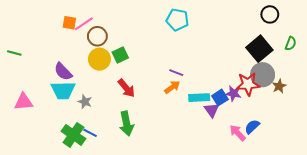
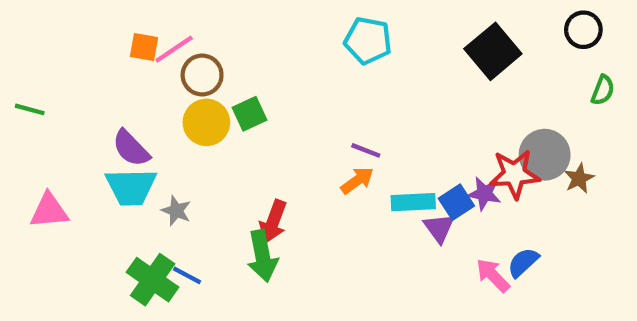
black circle: (270, 14) -> (583, 30), moved
black square: (259, 49) -> (493, 51), moved
red arrow: (126, 88) -> (273, 221), moved, turned 60

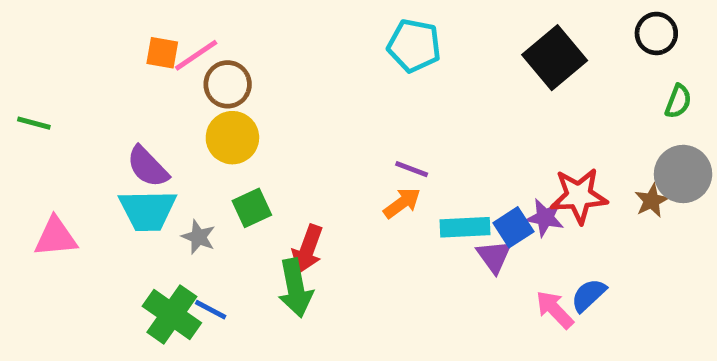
green square: (249, 114) -> (252, 208), moved
gray circle: (545, 155) -> (683, 174), moved

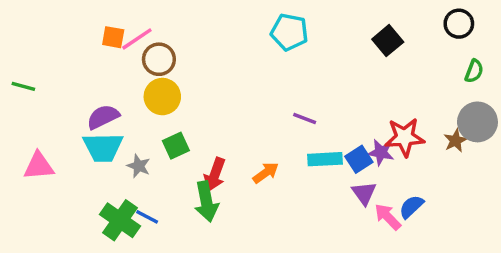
black square: (555, 58) -> (388, 41), size x0.7
purple semicircle: (148, 167) -> (103, 117), turned 108
purple line: (412, 169) -> (305, 119), moved
orange arrow: (402, 203) -> (266, 173), moved
purple triangle: (494, 256) -> (364, 193), moved

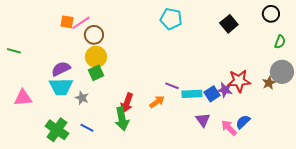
purple line: (305, 119) -> (172, 86), moved
green square: (176, 146) -> (96, 73), moved
purple triangle: (364, 193) -> (203, 120), moved
green cross: (120, 220) -> (57, 130), moved

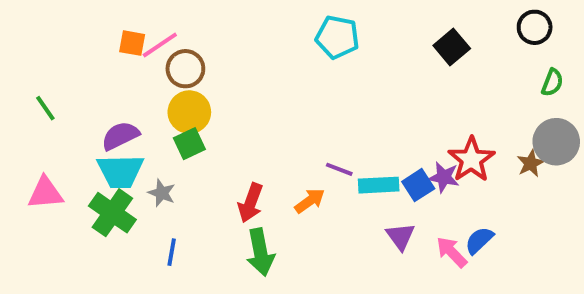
green line: (14, 51) -> (45, 108), moved, turned 40
red star: (239, 81) -> (471, 159), turned -30
green arrow: (122, 119) -> (260, 252), moved
blue line: (87, 128) -> (172, 252), turned 72
green cross: (57, 130) -> (112, 213), moved

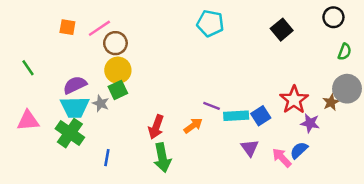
orange square: (132, 43) -> (67, 27), moved
purple star: (444, 177) -> (310, 123), moved
gray star: (162, 193) -> (101, 103), moved

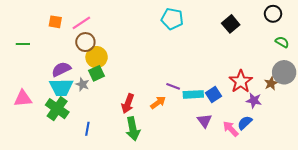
brown circle: (115, 43) -> (85, 42), moved
green semicircle: (345, 52) -> (282, 42), turned -80
green line: (28, 68) -> (23, 44), moved, turned -56

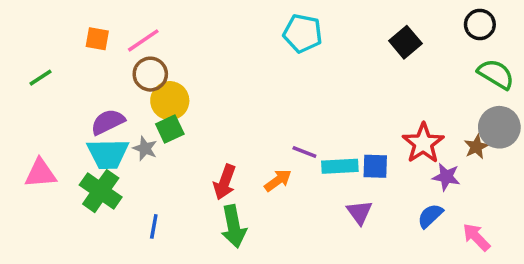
green semicircle: (282, 42) -> (496, 74), size x1.5
green line: (23, 44) -> (40, 78), turned -32
blue square: (214, 94) -> (375, 166), turned 35
pink arrow: (231, 129) -> (476, 237), moved

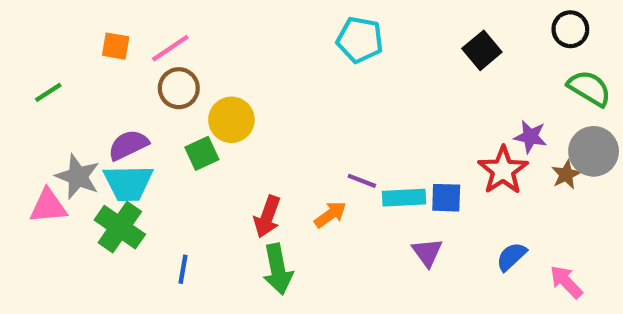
yellow circle: (170, 101) -> (231, 120), moved
gray star: (145, 148) -> (78, 177), moved, size x1.5
purple star: (446, 177) -> (530, 137), moved

